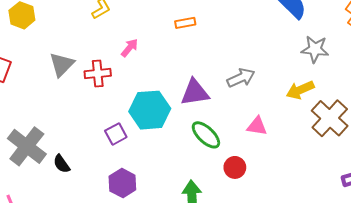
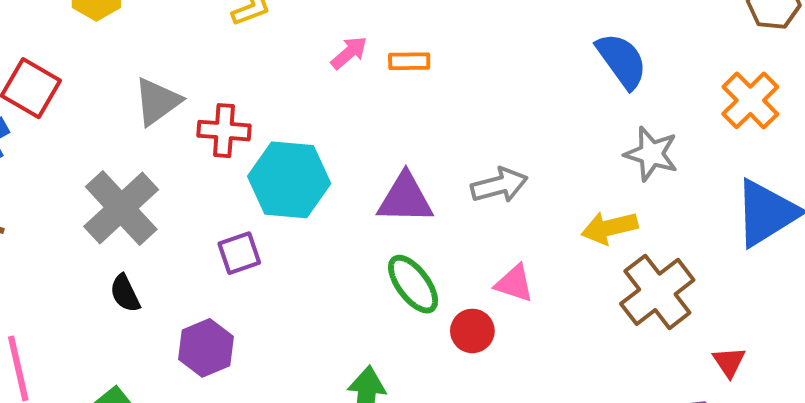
pink arrow: (130, 48) -> (349, 53), moved
cyan hexagon: (150, 110) -> (289, 180), moved
gray cross: (27, 146) -> (121, 208), moved
red circle: (235, 167) -> (472, 331), moved
purple hexagon: (122, 183) -> (206, 348), moved

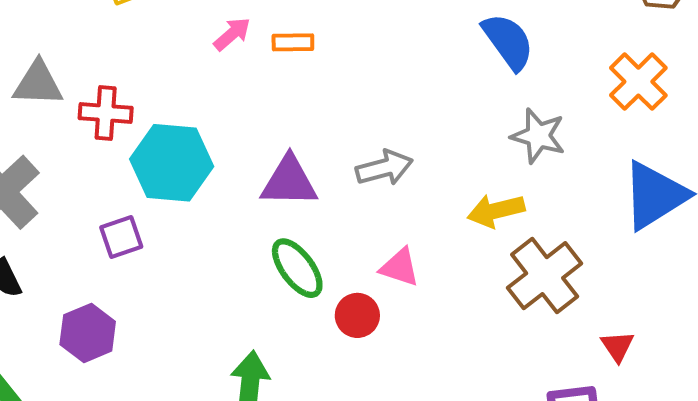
gray triangle: (157, 101) -> (38, 84), turned 38

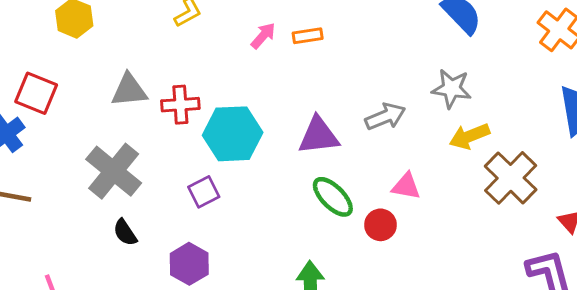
gray star: (538, 136) -> (452, 89), moved

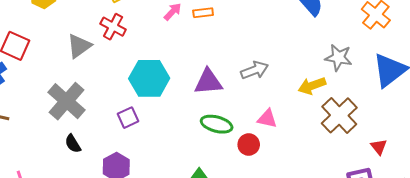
gray star: (452, 89) -> (339, 58), moved
gray triangle: (129, 90) -> (79, 46), turned -32
red cross: (180, 105) -> (113, 27), moved, turned 30
green ellipse: (333, 197) -> (217, 124), turned -32

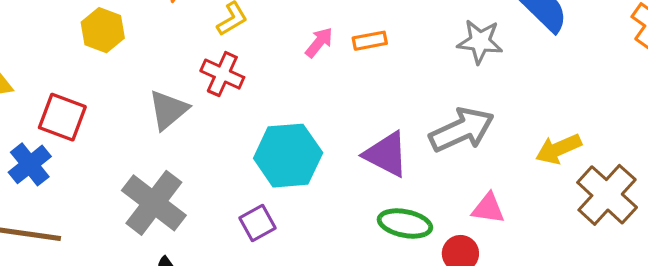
gray star: (339, 58) -> (480, 42), moved
gray arrow: (255, 70) -> (462, 130), size x1.4
purple triangle: (208, 82) -> (386, 154), turned 36

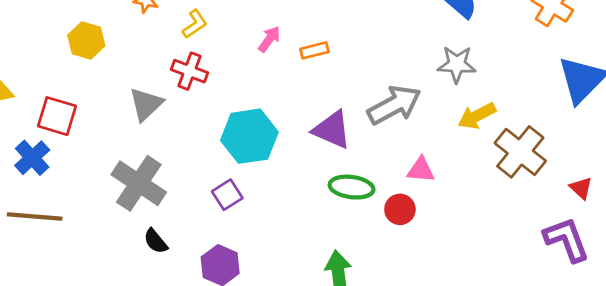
orange rectangle: (370, 41) -> (314, 50), moved
gray star: (480, 42) -> (457, 64), moved

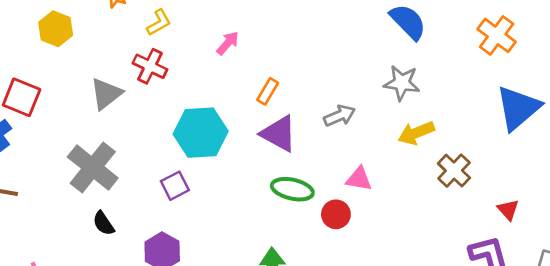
orange rectangle: (314, 50) -> (268, 91), moved, turned -50
gray arrow: (394, 105) -> (339, 116), size x0.6
brown cross: (520, 152) -> (454, 171), size x0.7

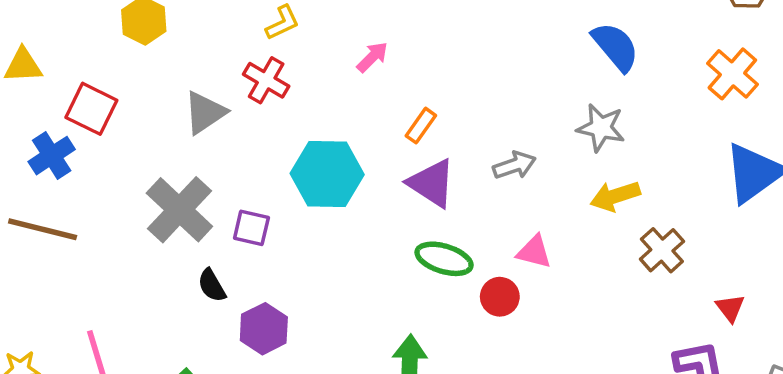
purple square: (175, 186) -> (251, 228), moved, turned 36
black semicircle: (104, 223) -> (212, 285), moved

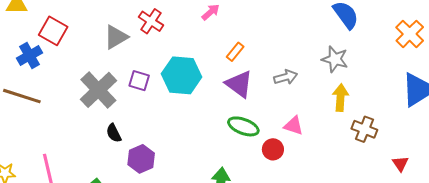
yellow arrow: (615, 196) -> (340, 98), turned 108
purple square: (251, 228) -> (139, 81), moved
brown cross: (662, 250) -> (364, 129), turned -30

